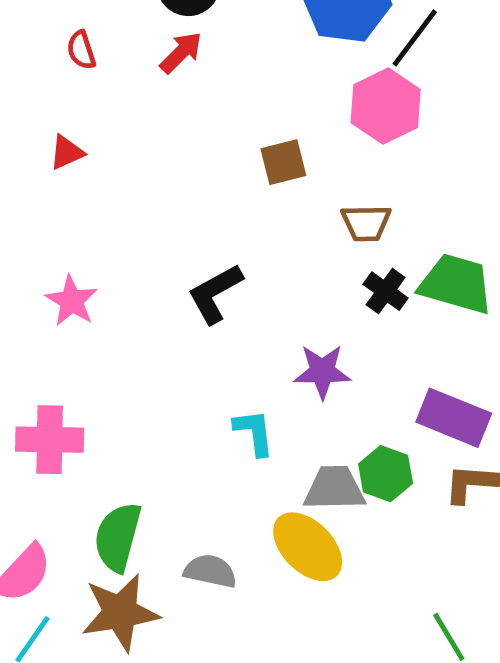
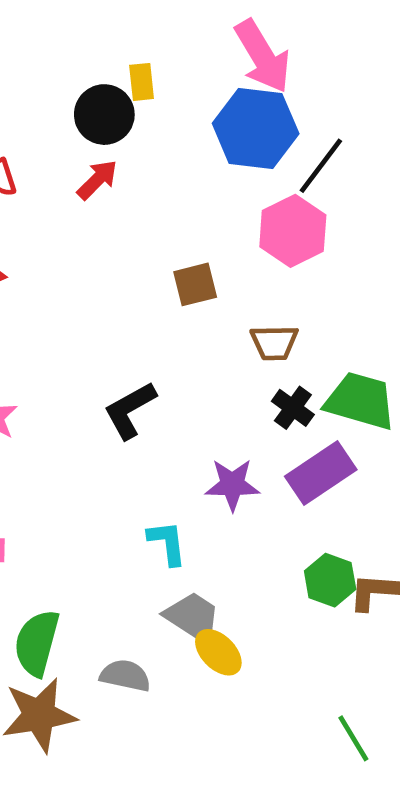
purple rectangle: (454, 418) -> (321, 473), moved, turned -56
green hexagon: (386, 474) -> (330, 580), moved
gray trapezoid: (334, 488) -> (193, 617), moved, turned 34
yellow ellipse: (308, 547) -> (218, 652), size x0.7

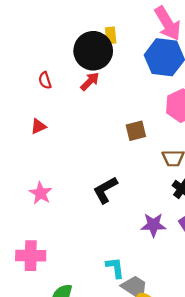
black circle: (104, 115) -> (93, 51), size x1.4
cyan L-shape: (167, 543) -> (115, 268), moved

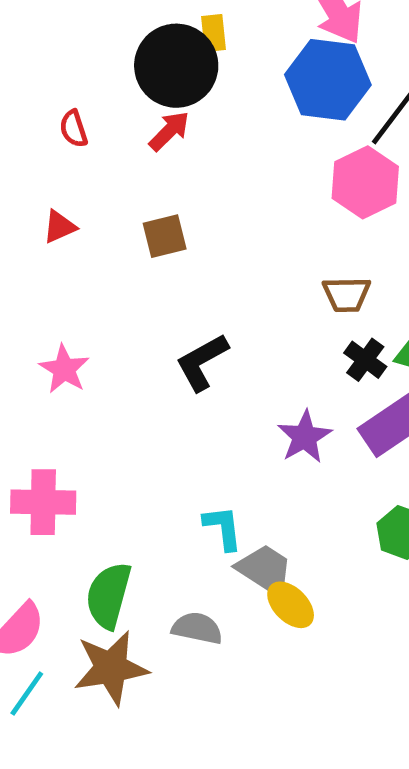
brown square: (136, 131) -> (165, 236), moved
purple star: (153, 225) -> (305, 437), turned -30

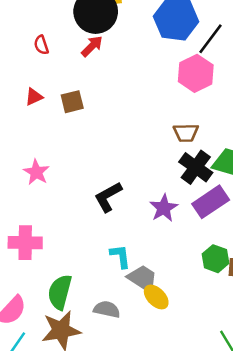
brown square: (165, 236) -> (72, 102), moved
black cross: (365, 360) -> (196, 167), size x1.5
black L-shape: (202, 362) -> (108, 197), moved

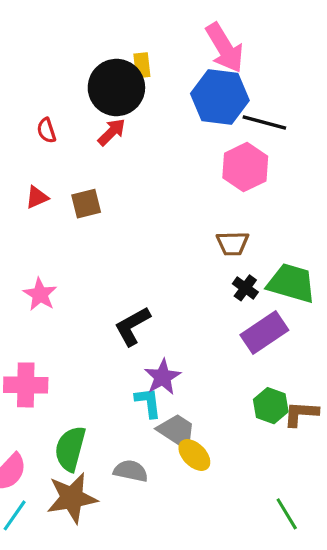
black line: (211, 39) -> (264, 122), turned 68
black cross: (196, 167) -> (245, 288), size x0.6
purple star: (164, 208) -> (163, 377), moved

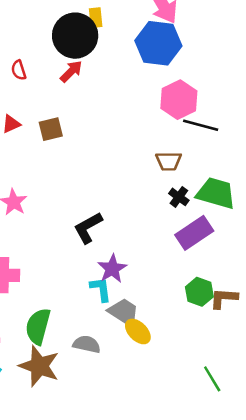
black line: (264, 122) -> (201, 125), moved
brown star: (72, 498) -> (39, 366), turned 30

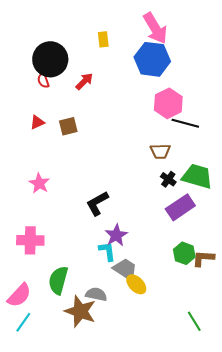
black circle: (75, 36) -> (50, 59), moved
brown star: (39, 366) -> (80, 311), moved

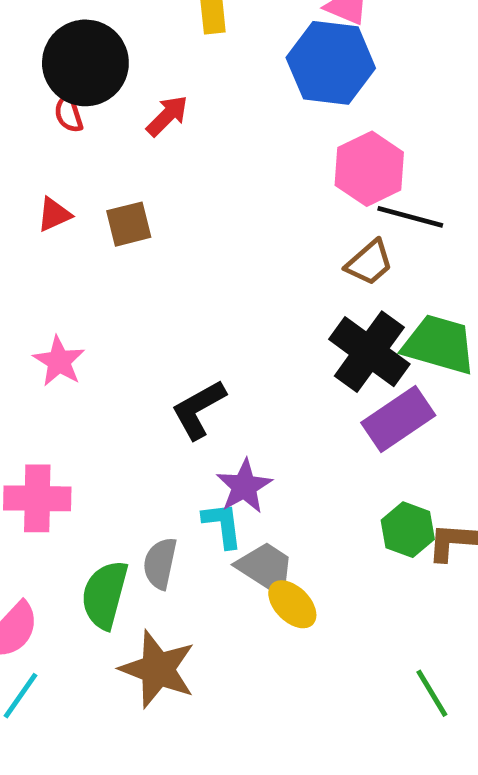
brown trapezoid: (160, 151) -> (369, 263), moved, turned -40
black cross: (168, 179) -> (369, 352), size x2.0
gray semicircle: (96, 294) -> (160, 563), moved, turned -90

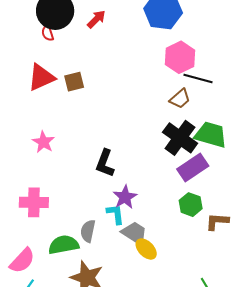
red arrow: (167, 116) -> (96, 19), moved
red triangle: (54, 214) -> (41, 77), size x1.8
black L-shape: (199, 409) -> (105, 163), turned -40
green hexagon: (408, 530) -> (191, 205), moved
green semicircle: (105, 595) -> (64, 245), turned 64

